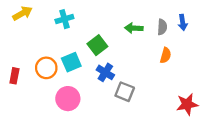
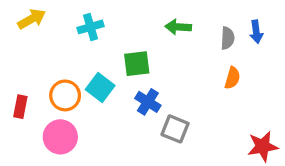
green arrow: (134, 28) -> (178, 27), moved
green square: (97, 45) -> (137, 64), turned 30
cyan square: (71, 62) -> (100, 87), turned -30
pink circle: (68, 99) -> (60, 137), moved

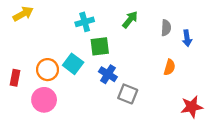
cyan cross: (91, 27) -> (85, 22), moved
green arrow: (178, 27) -> (130, 20), turned 126
blue arrow: (256, 32) -> (187, 38), moved
orange semicircle: (232, 78) -> (170, 67), moved

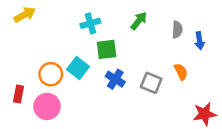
orange semicircle: (170, 67) -> (181, 72), turned -42
red rectangle: (15, 78) -> (18, 94), moved
gray square: (128, 94) -> (151, 83), moved

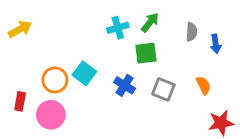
yellow arrow: (25, 15) -> (20, 29), moved
cyan cross: (90, 23) -> (118, 28), moved
green square: (107, 49) -> (146, 53), moved
orange semicircle: (181, 72) -> (204, 85), moved

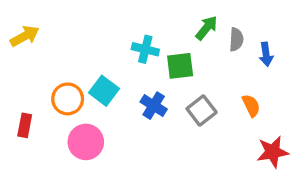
green arrow: (150, 22) -> (207, 28), moved
cyan cross: (118, 28) -> (145, 49), moved, turned 30
gray square: (163, 89) -> (202, 111), turned 30
pink circle: (51, 115) -> (86, 142), moved

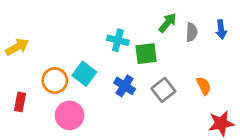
yellow arrow: (25, 36) -> (17, 47), moved
blue arrow: (266, 54) -> (221, 30), moved

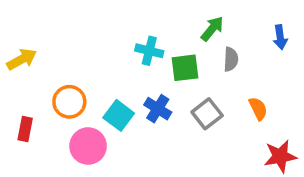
gray semicircle: (192, 32) -> (231, 59), moved
cyan square: (84, 74) -> (119, 115), moved

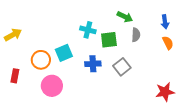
green arrow: (212, 29) -> (125, 17), turned 77
blue cross: (158, 109) -> (93, 64), turned -35
orange semicircle: (258, 109) -> (168, 43), moved
cyan square: (119, 115) -> (64, 53), moved, turned 30

